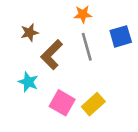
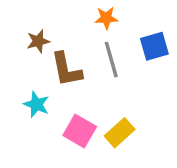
brown L-shape: (52, 55) -> (66, 70), turned -56

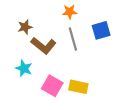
brown L-shape: (66, 70) -> (44, 46), turned -40
yellow rectangle: (120, 133) -> (78, 87), turned 54

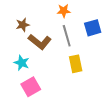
pink square: (52, 86) -> (31, 87), moved, turned 30
yellow rectangle: (78, 87) -> (76, 64), moved, turned 66

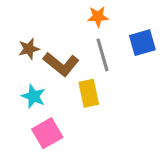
brown star: (23, 25) -> (29, 49), moved
yellow rectangle: (76, 64) -> (89, 93), moved

